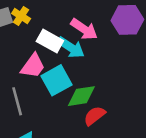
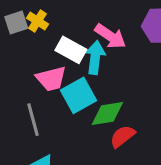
cyan arrow: (71, 47) -> (95, 57), turned -116
pink trapezoid: (33, 66) -> (51, 79), turned 40

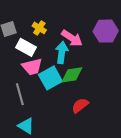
yellow cross: (38, 21) -> (39, 28), moved
white rectangle: (71, 50) -> (26, 47), moved
green diamond: (107, 114) -> (72, 75), moved

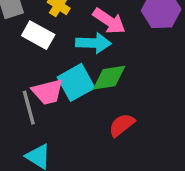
cyan arrow: (62, 52) -> (93, 43), turned 85
pink trapezoid: (32, 67) -> (48, 92), moved

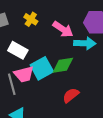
white rectangle: (38, 35) -> (18, 50), moved
cyan arrow: (93, 43) -> (85, 43), moved

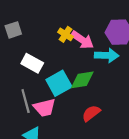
yellow cross: (31, 19) -> (66, 34), moved
pink trapezoid: (24, 74) -> (44, 108), moved

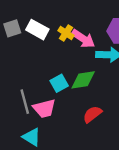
white rectangle: (32, 63) -> (37, 30), moved
cyan square: (59, 83) -> (59, 83), size x0.7

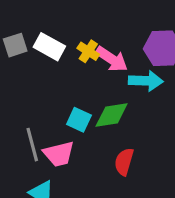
cyan square: (59, 83) -> (79, 120), turned -36
red semicircle: (92, 114) -> (124, 162), turned -36

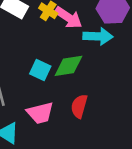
pink trapezoid: (59, 154) -> (40, 113), moved

